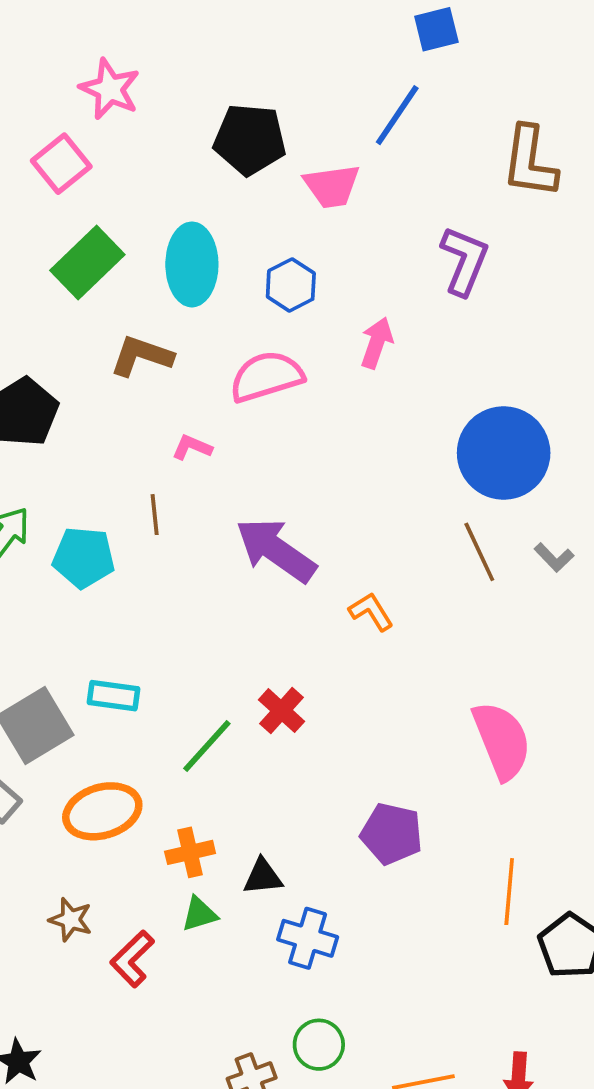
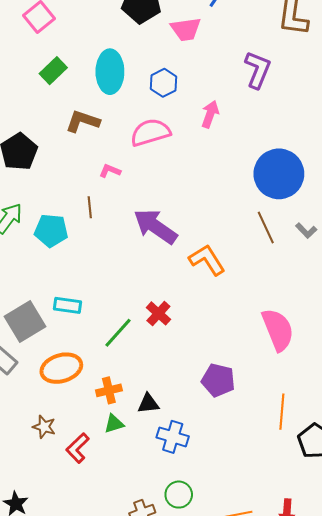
green rectangle: (87, 263) -> (53, 71), size x0.7
orange L-shape: (371, 612) -> (207, 260), size x1.5

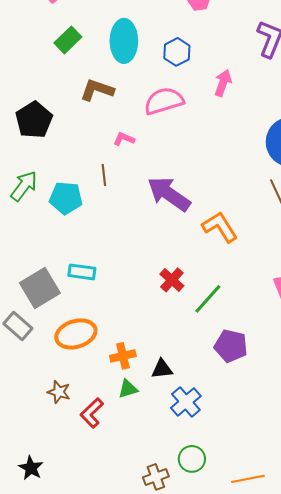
green line: (118, 333) -> (208, 299), moved
blue cross: (173, 437) -> (186, 402), turned 32

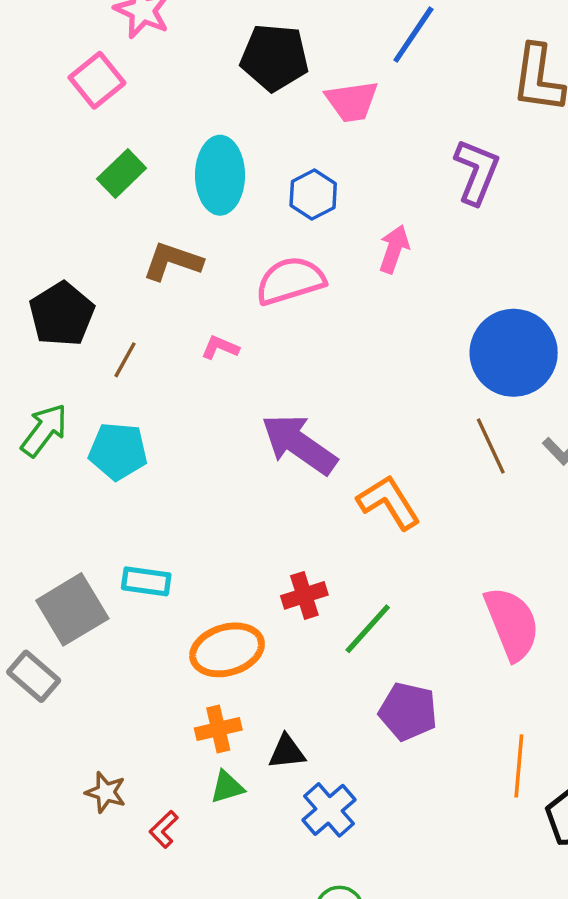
brown line: (104, 175) -> (125, 360), moved, turned 35
red cross: (172, 280) -> (304, 595), turned 30
orange ellipse: (76, 334) -> (227, 650), moved
red L-shape: (92, 413) -> (164, 829), size x0.7

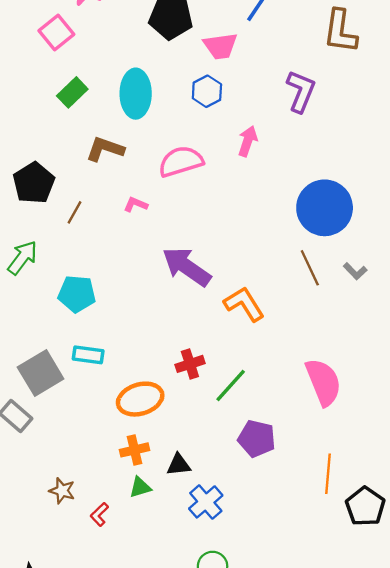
blue hexagon: (313, 195) -> (207, 91), moved
cyan pentagon: (118, 451) -> (77, 294), moved

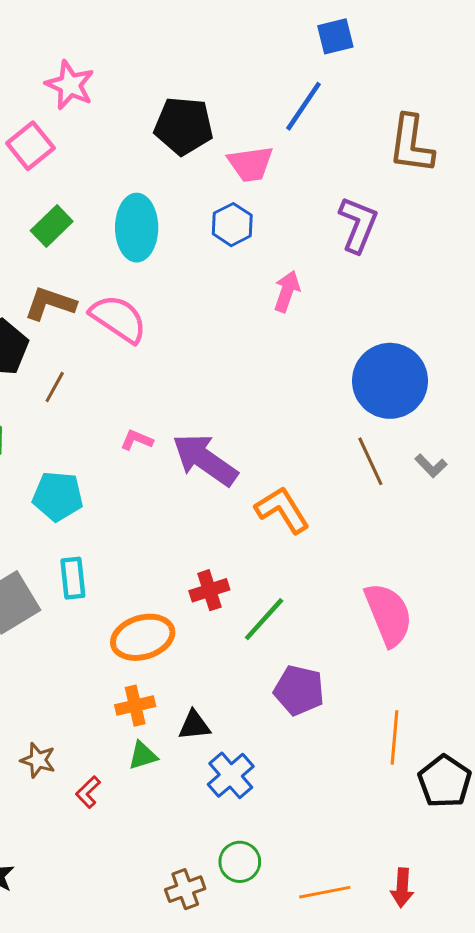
brown L-shape: (105, 149) -> (50, 303), moved
pink semicircle: (181, 161) -> (118, 319), moved, turned 51
pink L-shape: (136, 204) -> (137, 440), moved
cyan rectangle: (88, 355) -> (73, 578), turned 76

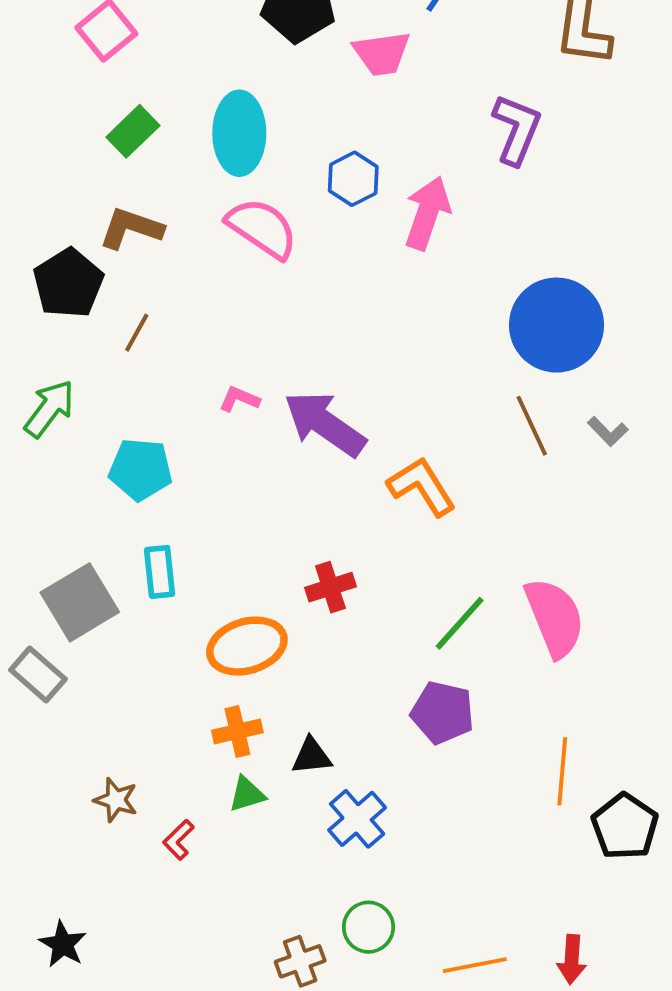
blue hexagon: (232, 225) -> (353, 179), moved
pink arrow: (287, 291) -> (427, 213), size x1.4
pink semicircle: (118, 319) -> (262, 228), moved
green line: (264, 619) -> (460, 623), moved

